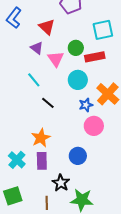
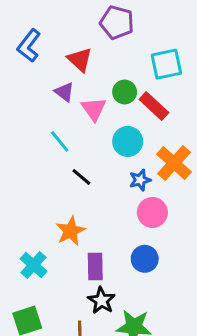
red rectangle: (95, 57) -> (154, 106), turned 54
blue circle: (78, 156) -> (145, 259), moved
purple rectangle: (42, 161) -> (95, 267), moved

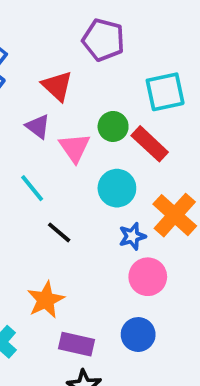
purple rectangle: (95, 267) -> (76, 344), turned -76

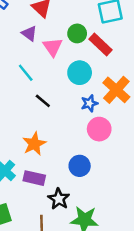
blue circle: (138, 335) -> (80, 166), moved
purple rectangle: (76, 344) -> (34, 178), moved

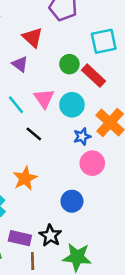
pink triangle: (53, 47) -> (44, 98), moved
purple rectangle: (34, 178) -> (20, 238), moved

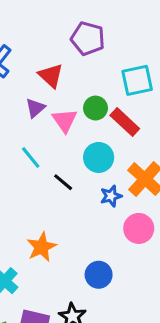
purple triangle: (20, 64) -> (35, 108), turned 42
pink triangle: (44, 98) -> (65, 120), moved
black line: (34, 134) -> (63, 182), moved
pink circle: (92, 163) -> (139, 228), moved

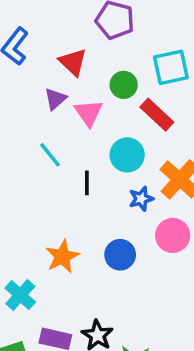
green circle: (96, 108) -> (124, 85), moved
black line: (63, 182) -> (87, 183), turned 50
blue circle: (99, 275) -> (120, 255), moved

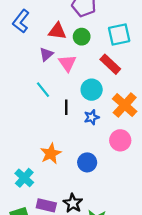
red triangle: (73, 62) -> (57, 31), turned -36
green circle: (124, 85) -> (82, 37), moved
blue star: (141, 199) -> (92, 117), moved
blue circle: (120, 255) -> (87, 162), moved

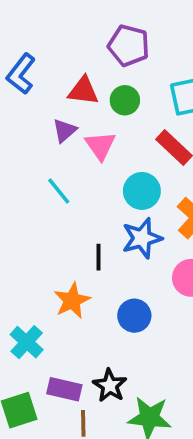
black line: (66, 107) -> (98, 257), moved
blue star: (92, 117) -> (142, 238), size x1.5

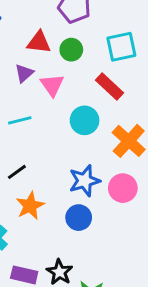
cyan line: (59, 191) -> (20, 120), turned -65
blue star: (142, 238) -> (85, 181), moved
black line: (98, 257) -> (17, 172), moved, turned 54

